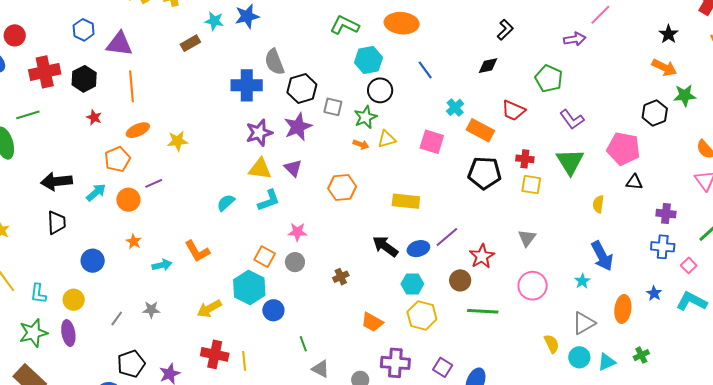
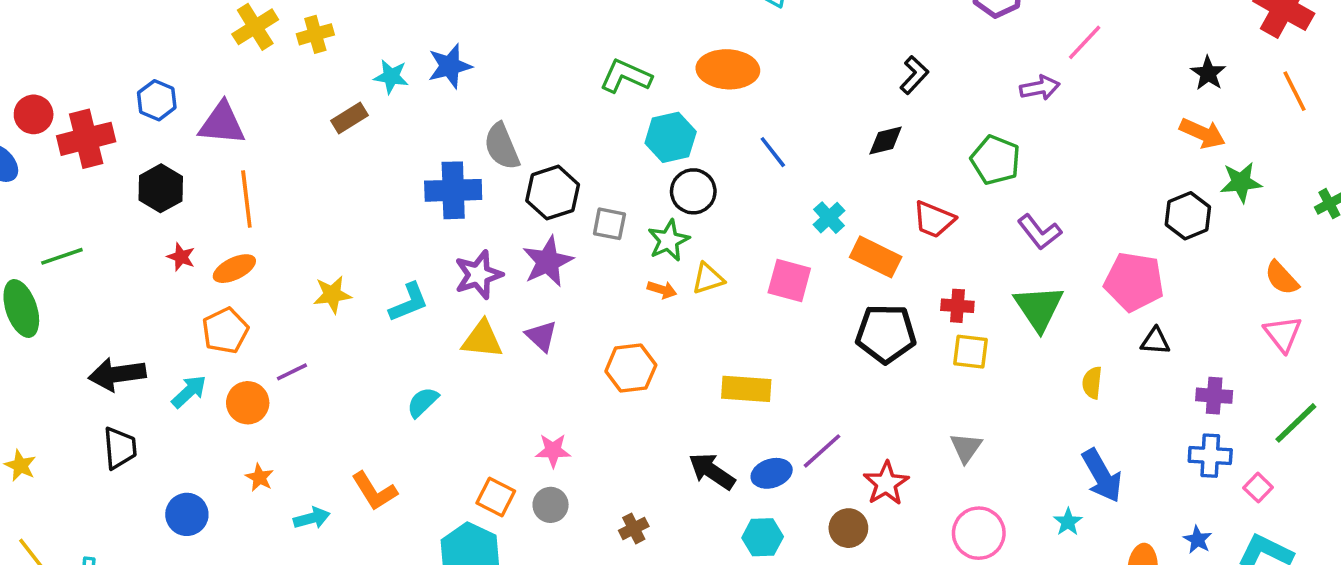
red cross: (45, 72) -> (86, 139), moved
orange ellipse: (138, 130) -> (234, 269), moved
cyan L-shape: (269, 200) -> (409, 302), moved

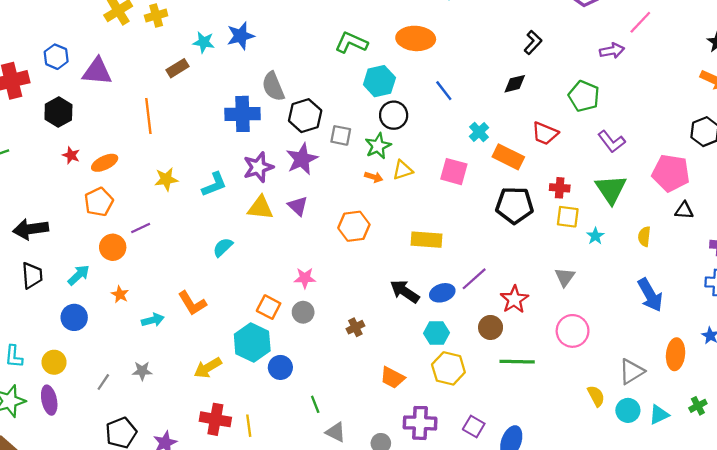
orange line: (246, 199) -> (148, 116), moved
cyan arrow: (189, 392) -> (79, 275), moved
cyan star: (1068, 522) -> (595, 236), moved

